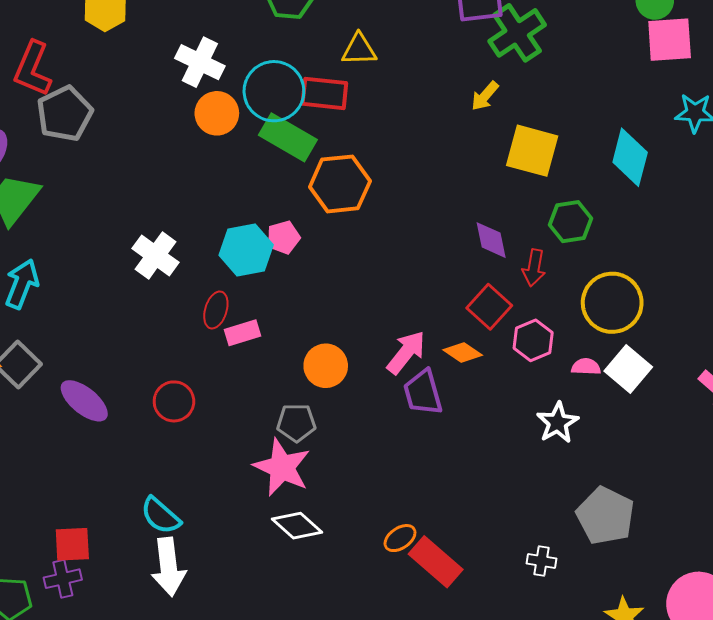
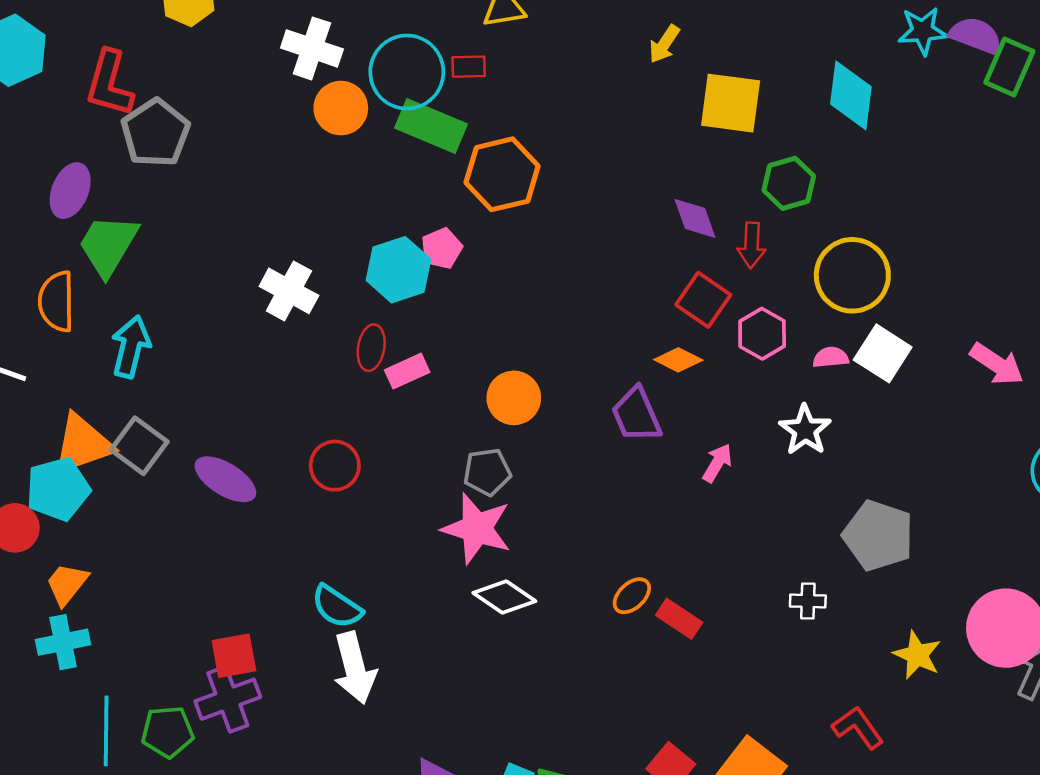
red rectangle: (324, 93) -> (469, 67), size x0.6
pink arrow: (406, 352) -> (717, 463), moved, size x0.7
red rectangle: (436, 562) -> (679, 619), size x0.7
purple cross: (63, 579) -> (228, 699), size x1.4

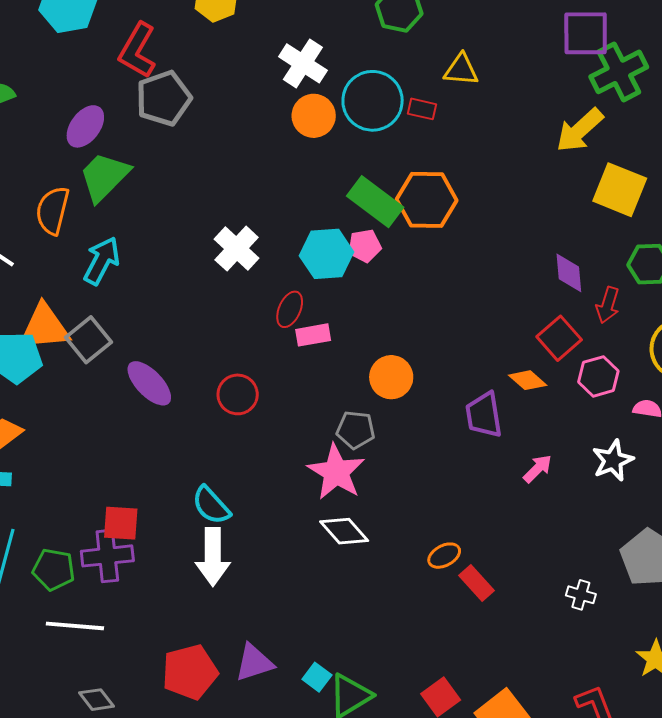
yellow arrow: (664, 44) -> (580, 130), size x1.6
green rectangle: (431, 126) -> (375, 202), moved

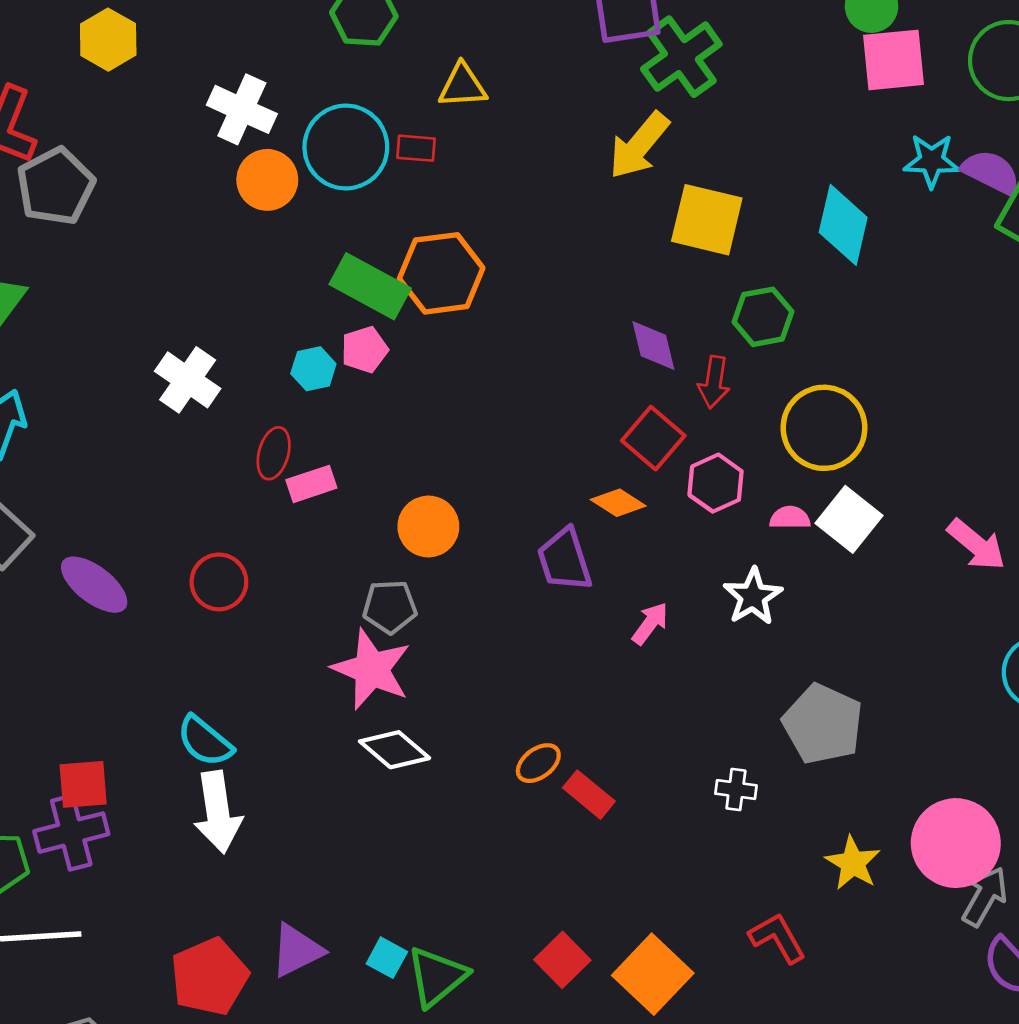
cyan hexagon: (327, 254) -> (313, 369), size x0.6

